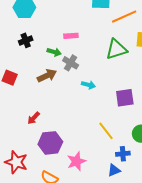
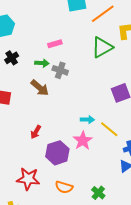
brown arrow: (47, 76) -> (40, 88), turned 78
cyan arrow: (88, 85) -> (87, 120), moved
pink star: (76, 161) -> (83, 141), moved

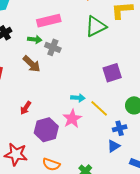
pink rectangle: (55, 44) -> (49, 21), size x1.6

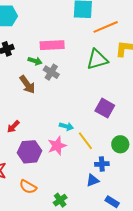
purple square: (112, 73) -> (105, 108), turned 36

